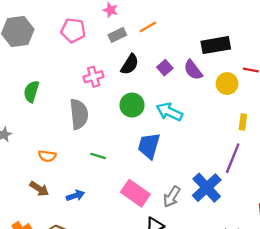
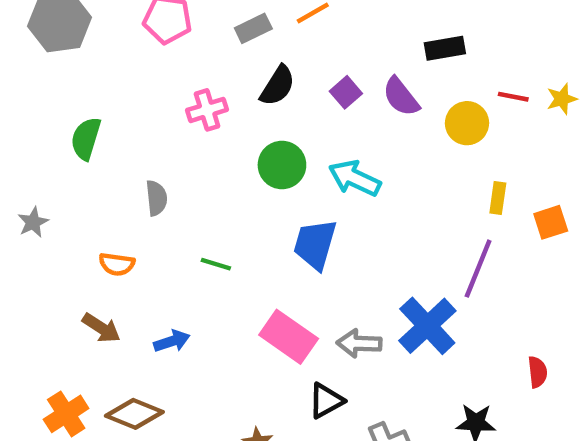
black rectangle: (216, 45) -> (445, 48), size x0.7
gray semicircle: (79, 114) -> (156, 198), moved, size x0.6
gray arrow: (172, 197) -> (359, 343), turned 60

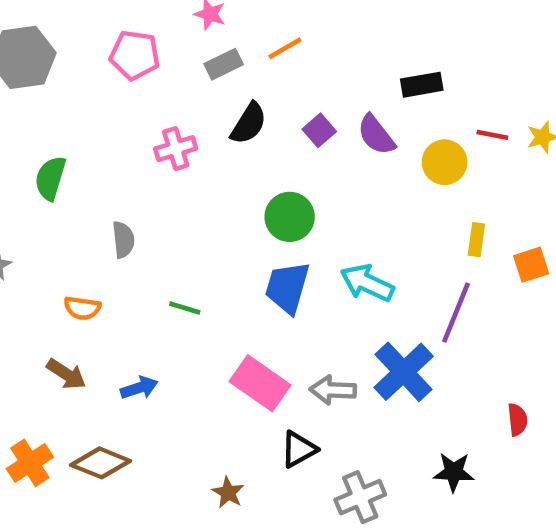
green circle: (282, 165) -> (290, 217), moved
cyan arrow: (355, 178) -> (367, 283), moved

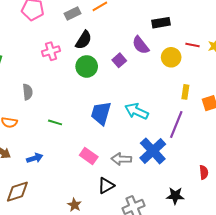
purple square: (319, 130) -> (119, 60), moved
green circle: (290, 217) -> (87, 66), moved
pink rectangle: (260, 383) -> (89, 156), size x0.7
brown diamond: (101, 463) -> (17, 192), turned -40

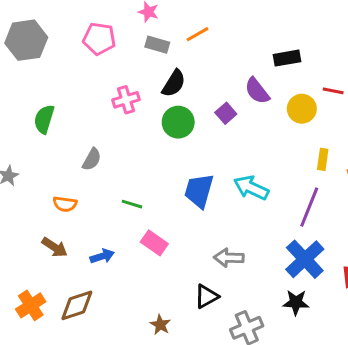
gray rectangle: (72, 14) -> (157, 45), turned 42
gray semicircle: (28, 92) -> (92, 159), turned 35
blue cross: (153, 151) -> (305, 259), moved
pink rectangle: (89, 156) -> (154, 243), moved
black star: (175, 196) -> (296, 302), moved

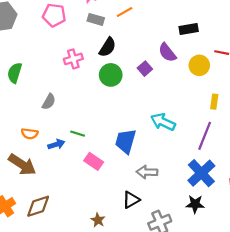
blue trapezoid: (199, 191) -> (126, 141), moved
brown arrow: (55, 247) -> (22, 165), size x1.5
blue arrow: (102, 256) -> (56, 144), moved

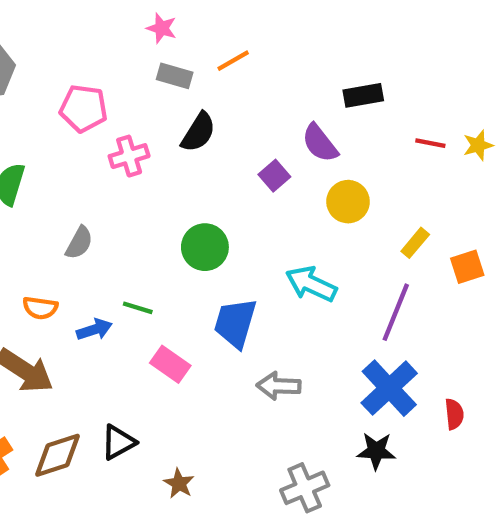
pink pentagon: (54, 15) -> (84, 108), moved
yellow circle: (199, 65) -> (348, 202), moved
green circle: (111, 75) -> (205, 247), moved
yellow rectangle: (214, 102) -> (415, 243), turned 32
black triangle: (131, 200) -> (118, 442), moved

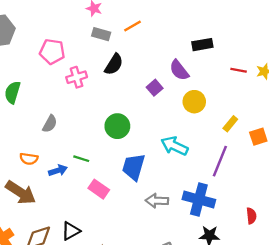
blue cross: (389, 388) -> (199, 200), moved, turned -32

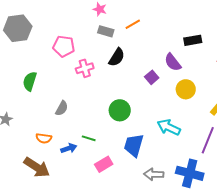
pink rectangle: (99, 189) -> (104, 164), turned -66

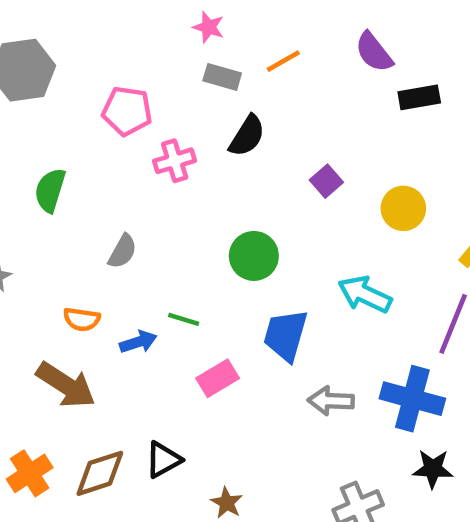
purple semicircle: (173, 62) -> (374, 52), moved

